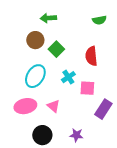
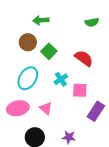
red semicircle: (91, 56) -> (84, 58), turned 132

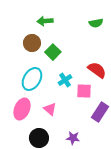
red semicircle: (84, 58) -> (97, 70), moved
pink ellipse: (18, 108) -> (22, 109), turned -55

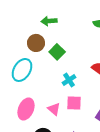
cyan ellipse: (32, 79) -> (22, 70), moved
pink square: (84, 91) -> (74, 103), moved

